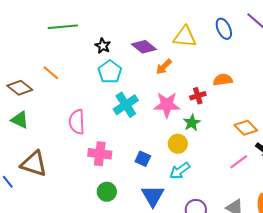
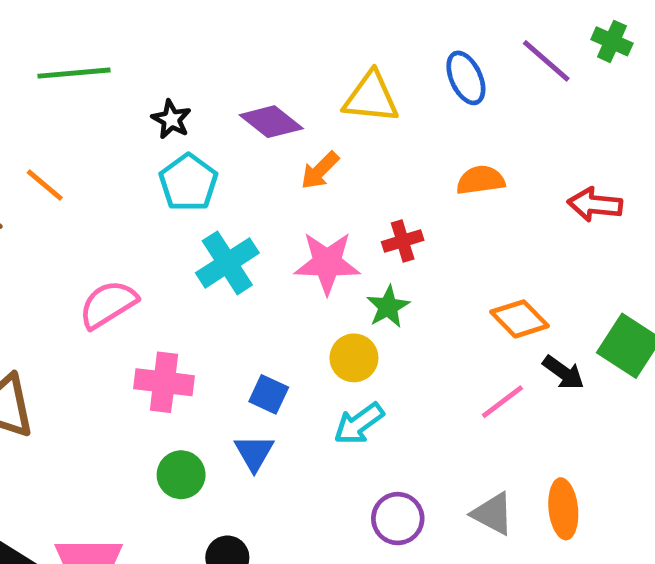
orange semicircle: (223, 80) -> (481, 180), moved
pink semicircle: (77, 122) -> (108, 304), turned 60
blue triangle: (153, 196) -> (254, 453), moved, size x0.7

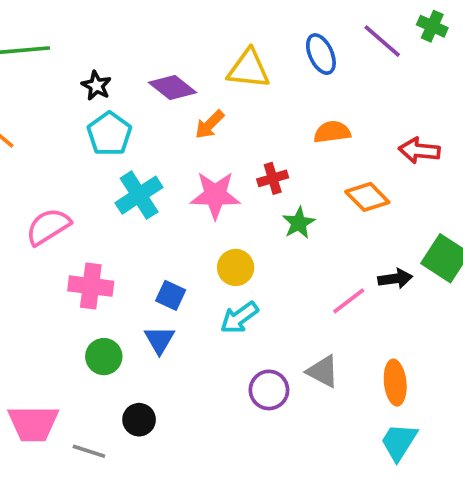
green star: (388, 307) -> (299, 223), moved
orange diamond: (519, 319) -> (367, 197), moved
black arrow: (563, 372) -> (395, 279), turned -44
gray triangle: (493, 514) -> (323, 371), moved

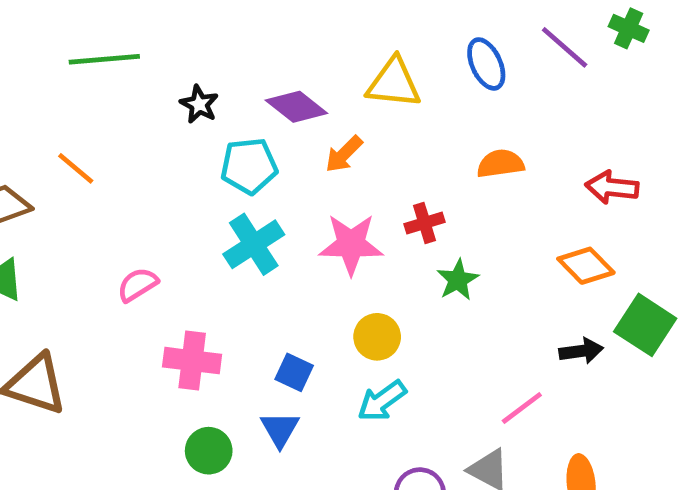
cyan pentagon: (109, 134) -> (249, 166), moved, turned 30
orange diamond: (367, 197) -> (586, 266), moved
pink semicircle: (48, 227) -> (138, 285), size x0.7
pink line: (349, 301) -> (522, 408), moved

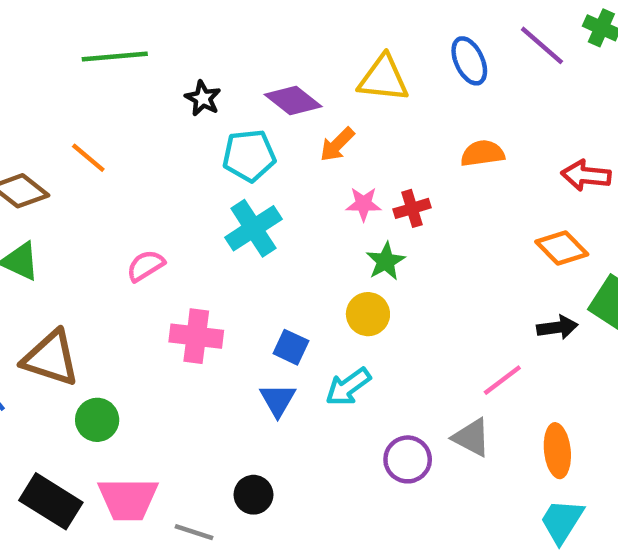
pink star: (351, 244) -> (364, 204), moved, size x0.6
green star: (458, 280) -> (386, 261), moved
cyan arrow: (382, 401) -> (348, 387), moved
green circle: (209, 451) -> (97, 420), moved

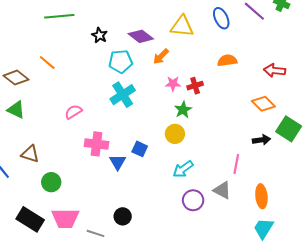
brown triangle: (51, 358) -> (30, 154), size x0.7
pink line: (502, 380) -> (236, 164), turned -42
cyan arrow: (348, 387) -> (183, 169), moved
blue triangle: (278, 400) -> (118, 162), moved

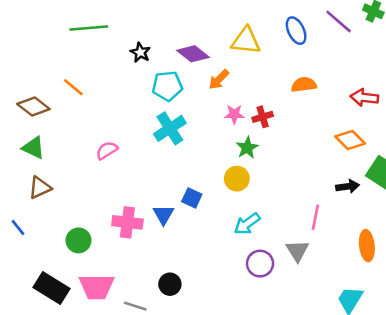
pink cross: (96, 144) -> (127, 222), moved
brown triangle: (30, 154) -> (40, 188), moved, turned -42
gray triangle: (222, 190) -> (297, 251), turned 30
orange ellipse: (261, 196) -> (367, 246), moved

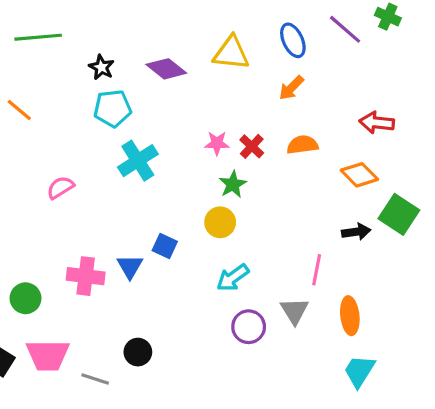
orange arrow: (219, 80) -> (291, 88), moved
orange semicircle: (304, 85) -> (302, 145), moved
cyan pentagon: (167, 86) -> (113, 108), moved
red cross: (263, 117) -> (252, 146), turned -30
orange ellipse: (367, 246) -> (350, 316), moved

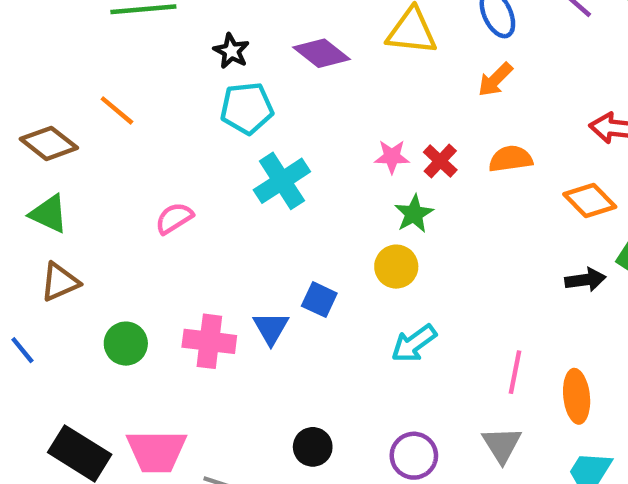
pink line: (317, 270) -> (515, 372), moved
green circle: (26, 298) -> (126, 344), moved
gray triangle: (294, 311) -> (502, 445), moved
purple circle: (249, 327) -> (414, 456), moved
black circle: (138, 352) -> (313, 447), moved

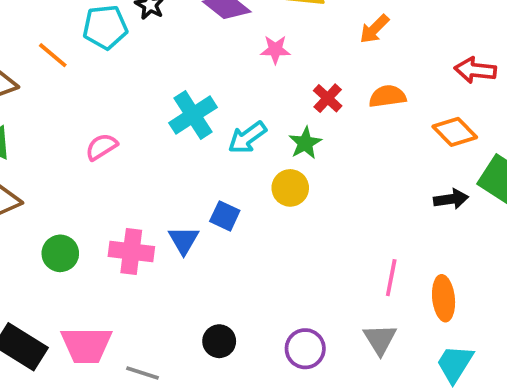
cyan pentagon: (247, 108) -> (105, 27), moved
pink star: (392, 157) -> (275, 50), moved
cyan arrow: (414, 344) -> (247, 137), moved

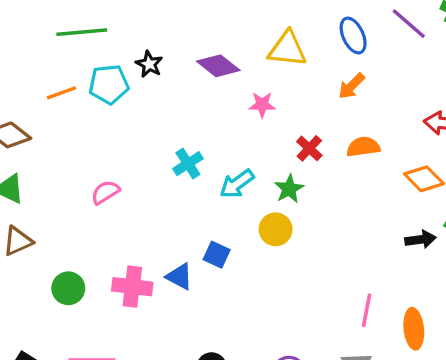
orange line: (53, 55) -> (62, 93), moved, turned -60
cyan cross: (193, 115) -> (188, 164), size x0.7
blue triangle: (184, 240) -> (180, 277), turned -32

